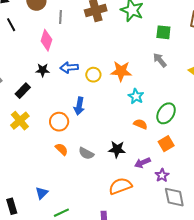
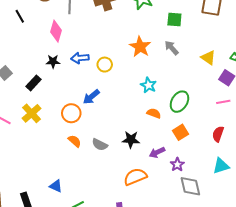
orange star: (121, 71) -> (140, 47), moved, turned 30
blue arrow: (79, 106) -> (91, 97), turned 42
blue triangle: (42, 193) -> (56, 186), turned -48

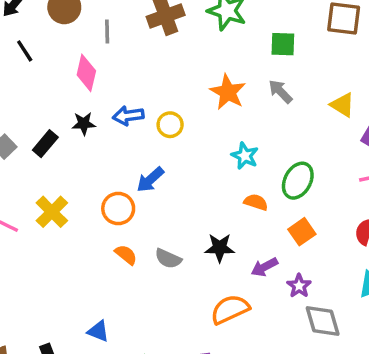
black rectangle: (34, 83) -> (45, 144), moved

